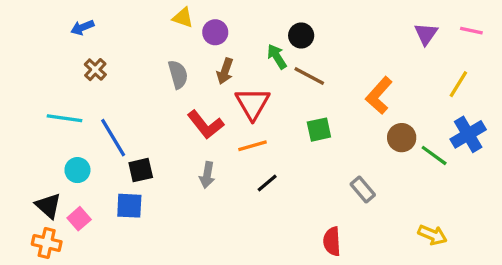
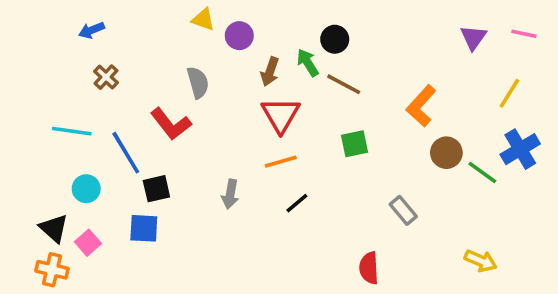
brown arrow: (225, 71) -> (270, 72), moved
red L-shape: (206, 125) -> (171, 124), moved

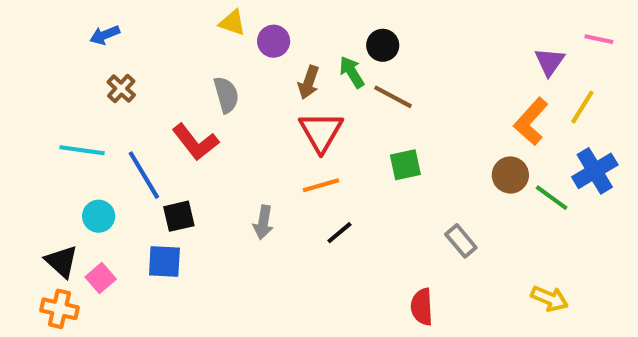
purple triangle: (473, 37) -> (549, 62), moved
orange L-shape: (421, 106) -> (531, 121), moved

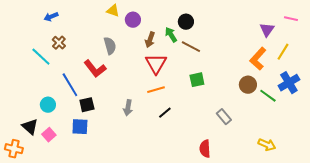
cyan line: (82, 150) -> (41, 57), moved, turned 35
orange cross: (59, 309) -> (14, 149), moved

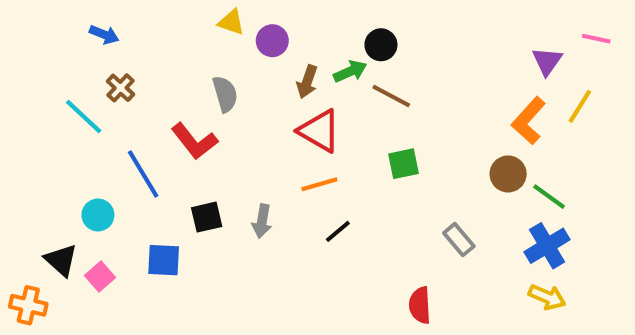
blue arrow: (51, 17) -> (104, 35), turned -136
green arrow: (171, 35) -> (350, 71), turned 98
red triangle: (156, 64) -> (319, 131), turned -30
blue cross: (289, 83) -> (547, 246), moved
black square: (87, 105) -> (207, 217), moved

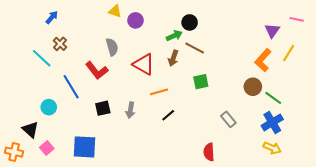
blue arrow: (104, 35) -> (52, 17), turned -72
brown arrow: (307, 82) -> (173, 58), moved
red triangle: (319, 131) -> (144, 64), moved
blue square: (164, 260) -> (84, 147), moved, size x1.4
pink square: (100, 277) -> (47, 148), moved

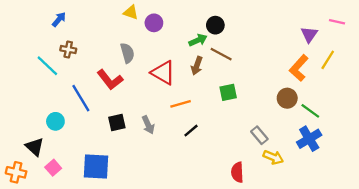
brown cross: (60, 44) -> (68, 50), turned -32
gray arrow: (130, 110) -> (148, 125), turned -35
yellow arrow: (272, 148) -> (273, 157), moved

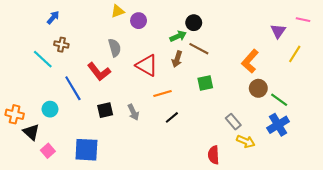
yellow triangle: (131, 12) -> (118, 11), turned -40
orange L-shape: (299, 68) -> (250, 61), moved
orange cross: (16, 172) -> (15, 114), moved

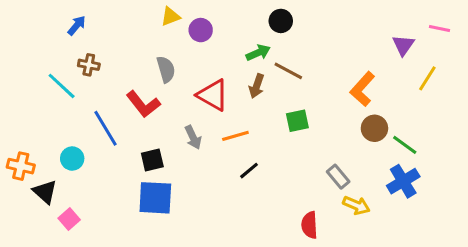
black circle: (194, 23) -> (281, 21), moved
gray arrow: (133, 112) -> (193, 137), moved
blue square: (86, 150) -> (155, 198), moved

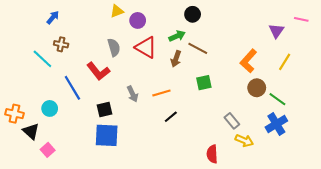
yellow line: (427, 78) -> (285, 62), moved
red triangle: (213, 95) -> (146, 47), moved

